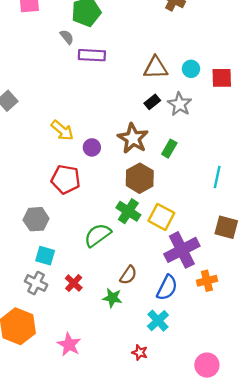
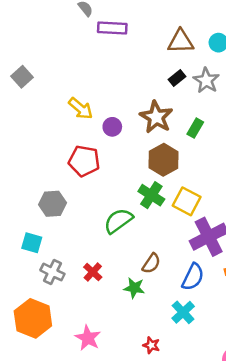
cyan square: (45, 256) -> (32, 243), moved
red star: (140, 352) -> (151, 345), moved

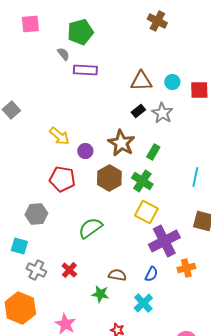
brown hexagon: (164, 160) -> (109, 178), moved
green cross: (151, 195) -> (142, 181), moved
brown semicircle: (151, 263) -> (117, 275), moved, turned -114
blue semicircle: (193, 277) -> (151, 274), size x0.7
green star: (134, 288) -> (100, 294), moved

